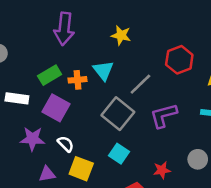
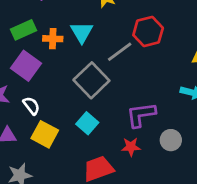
red hexagon: (179, 60) -> (148, 32), moved
purple L-shape: (164, 115) -> (141, 115), moved

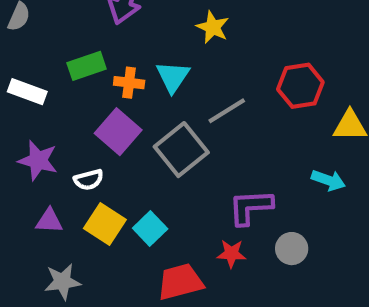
red hexagon: (148, 32) -> (300, 86), moved
purple square: (26, 66) -> (118, 132), moved
white semicircle: (31, 106) -> (89, 180), turned 108
cyan square: (87, 123) -> (150, 228), moved

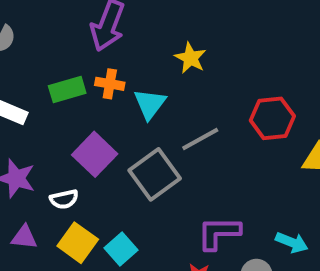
orange cross: (129, 83) -> (110, 84), moved
cyan arrow: (328, 180) -> (292, 242), moved

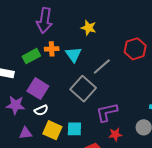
purple square: (95, 154) -> (38, 89), moved
purple L-shape: (219, 233) -> (107, 112), moved
cyan square: (121, 249) -> (74, 129), turned -35

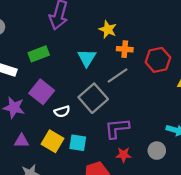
orange cross: (52, 49) -> (125, 49), moved
white semicircle: (41, 110) -> (62, 112), moved

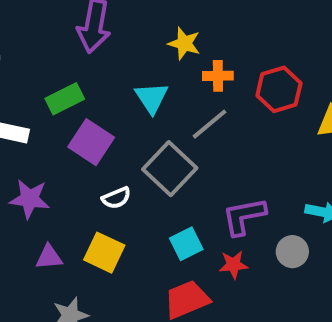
purple square: (42, 92) -> (91, 142), moved
purple L-shape: (117, 128) -> (244, 216), moved
cyan square: (78, 143) -> (186, 244), moved, turned -30

